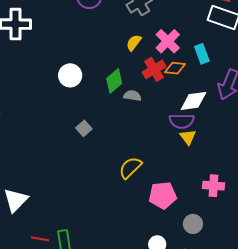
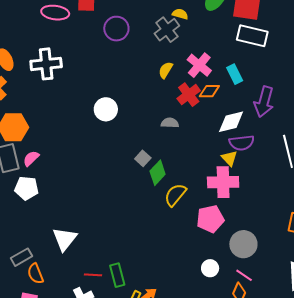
green diamond: (114, 81) -> (158, 173), moved
purple semicircle: (182, 121) -> (242, 143), moved
gray square: (84, 128) -> (143, 158), moved
pink cross: (213, 186) -> (223, 182), moved, size x1.4
gray circle: (193, 224) -> (243, 244), size x1.4

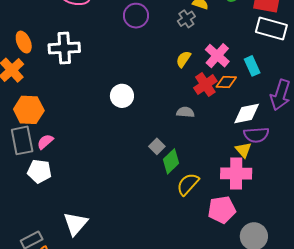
gray cross: (167, 30) -> (186, 19), size x0.7

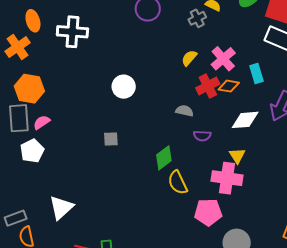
purple semicircle: (256, 135) -> (202, 136), moved, size x0.7
gray square: (157, 146) -> (111, 139), moved, turned 35
white pentagon: (39, 171) -> (32, 151), turned 30
yellow semicircle: (188, 184) -> (178, 183), turned -75

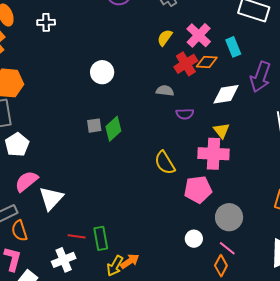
white cross: (72, 32) -> (46, 22), size x0.6
pink semicircle: (42, 122) -> (26, 181), moved, size x1.4
green diamond: (164, 158) -> (113, 129), moved

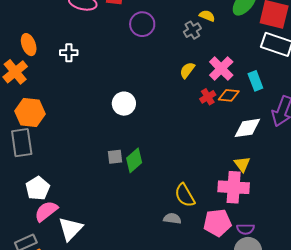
red cross: (186, 64) -> (208, 97), size x0.7
gray semicircle: (165, 91) -> (172, 219), moved
purple semicircle: (185, 114) -> (246, 229), moved
white pentagon: (17, 145) -> (38, 188), moved

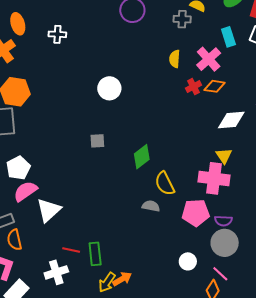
gray cross: (192, 30) -> (182, 19), turned 30
yellow semicircle: (187, 70) -> (175, 59), turned -36
cyan rectangle: (255, 81) -> (228, 37), moved
green diamond: (134, 160) -> (142, 157), moved

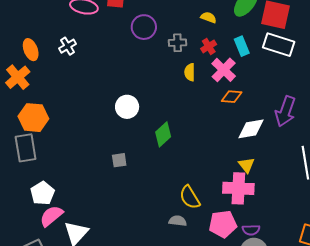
gray cross: (182, 19) -> (177, 43), moved
white cross: (57, 34) -> (68, 46), moved, turned -30
red cross: (194, 87) -> (209, 46), moved
green diamond: (142, 157) -> (163, 134), moved

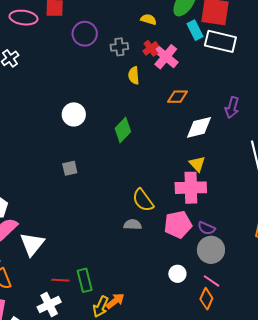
cyan rectangle: (242, 46) -> (195, 30), moved
pink cross: (224, 70) -> (166, 57), moved
purple arrow: (285, 111) -> (232, 108), size x0.7
green diamond: (163, 134) -> (123, 130), moved
purple semicircle: (251, 230) -> (206, 228), turned 30

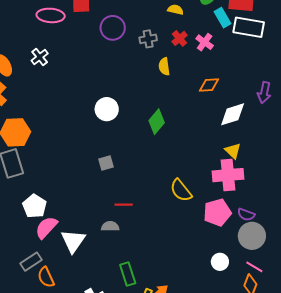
pink cross: (166, 57) -> (205, 42), moved, size x0.7
gray semicircle: (133, 225) -> (110, 226), moved
red line: (60, 280) -> (124, 205), moved

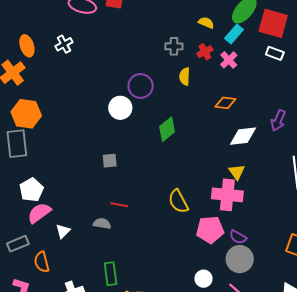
cyan rectangle: (223, 18) -> (234, 34), moved, turned 60
white rectangle: (249, 27) -> (275, 53), size x0.6
purple circle: (113, 28) -> (141, 86), moved
white triangle: (73, 241) -> (63, 231), size x0.6
orange semicircle: (46, 277) -> (42, 262), moved

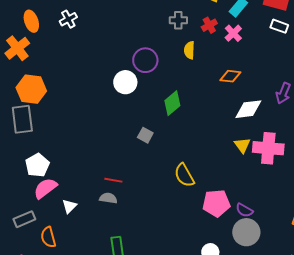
gray square: (110, 161) -> (145, 135), moved, turned 35
pink cross: (227, 195) -> (268, 148), moved
red line: (119, 205) -> (113, 180), moved

